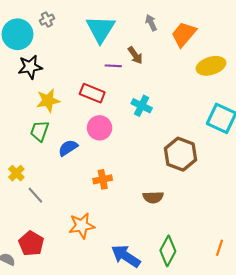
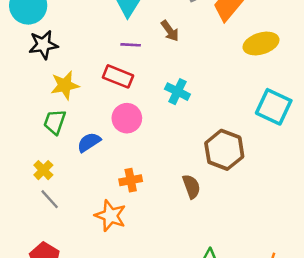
purple line: (113, 66) -> (131, 45), moved
yellow cross: (16, 173) -> (43, 170), moved
brown semicircle: (153, 197) -> (191, 187), moved, turned -108
orange star: (82, 226) -> (110, 216), moved, turned 30

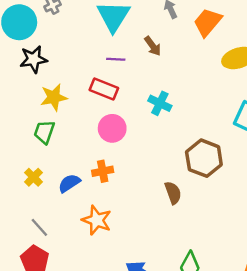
blue semicircle: (89, 142) -> (69, 183), moved
orange cross: (131, 180) -> (103, 171), moved
gray line: (50, 199) -> (39, 227), moved

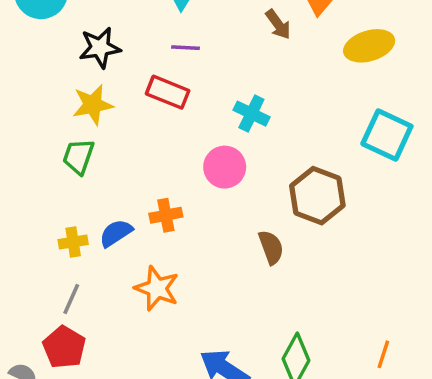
brown arrow: (153, 46) -> (278, 24), moved
black star: (33, 59) -> (100, 48), moved
pink circle: (112, 128) -> (225, 167), moved
yellow cross: (33, 177) -> (73, 242), moved, turned 36
gray line: (39, 227) -> (71, 299), turned 66

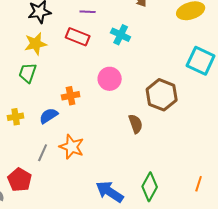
cyan cross: (251, 114) -> (121, 35), moved
orange cross: (166, 215) -> (71, 96), moved
yellow cross: (73, 242) -> (16, 117), moved
gray line: (71, 299) -> (43, 153), moved

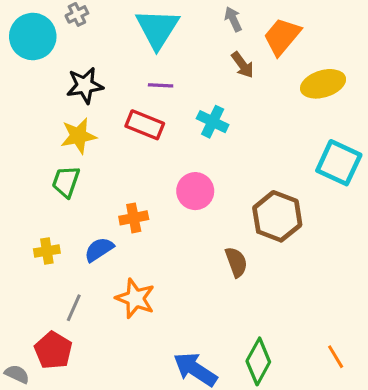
gray line: (43, 153) -> (74, 308), moved
orange line: (199, 184) -> (336, 357), turned -49

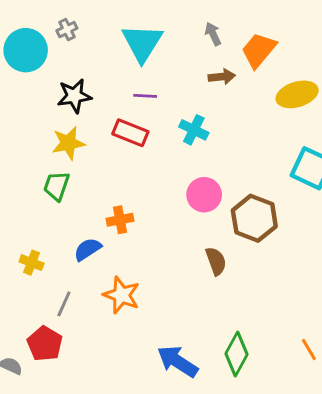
brown arrow: (243, 65) -> (222, 77), turned -60
pink circle: (195, 191) -> (204, 195), moved
yellow cross: (47, 251) -> (32, 263), moved, turned 30

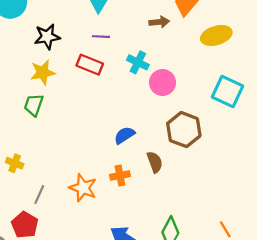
pink circle: (204, 195) -> (163, 83), moved
orange cross: (120, 220) -> (120, 176), moved
blue semicircle: (88, 249) -> (124, 135), moved

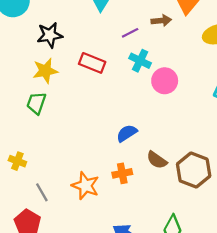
purple line: (101, 37) -> (130, 33), moved, turned -30
brown hexagon: (184, 130) -> (194, 170), moved
brown semicircle: (155, 162) -> (157, 160), turned 145
gray line: (39, 195) -> (42, 192), turned -54

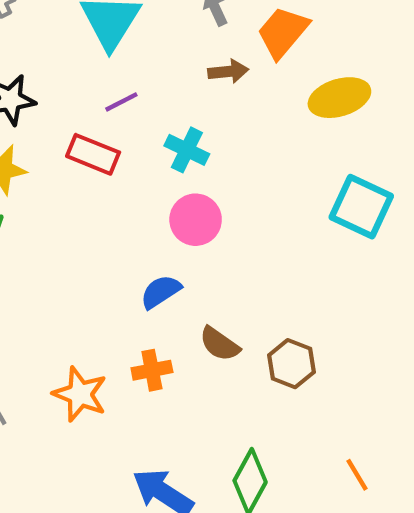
purple line: (130, 33) -> (121, 102), moved
pink circle: (165, 81) -> (196, 220), moved
brown hexagon: (194, 170) -> (291, 364), size x0.7

